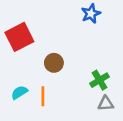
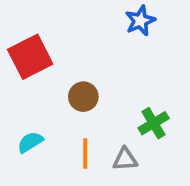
orange line: (43, 96) -> (85, 154), moved
gray triangle: (106, 104) -> (125, 159), moved

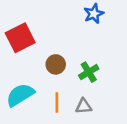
green cross: (154, 123) -> (89, 72), moved
cyan semicircle: (30, 142) -> (20, 95), size x1.6

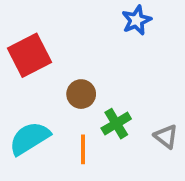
green cross: (89, 72) -> (116, 124), moved
gray triangle: (84, 106) -> (166, 136), moved, turned 42

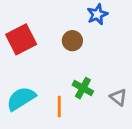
brown circle: (81, 94) -> (72, 41), moved
green cross: (116, 124) -> (83, 88), turned -30

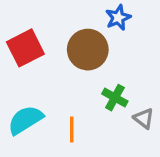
brown circle: (72, 41) -> (88, 50), size x1.6
green cross: (83, 88) -> (115, 98), moved

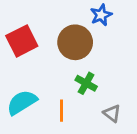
green cross: (115, 98) -> (86, 83), moved
gray triangle: (144, 118) -> (112, 113), moved

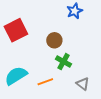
brown circle: (75, 42) -> (54, 40), moved, size x0.6
orange line: (61, 111) -> (45, 82), turned 70

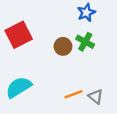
green cross: (63, 62) -> (85, 42), moved
orange line: (45, 82) -> (73, 94), moved

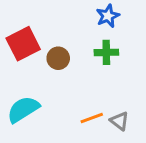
green cross: (85, 42) -> (106, 52), turned -30
brown circle: (63, 46) -> (58, 58), moved

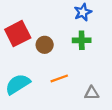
orange line: (92, 118) -> (59, 78), moved
gray triangle: (119, 121) -> (92, 93), turned -40

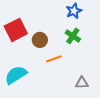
green cross: (82, 40) -> (73, 36), turned 35
orange line: (59, 78) -> (54, 59), moved

